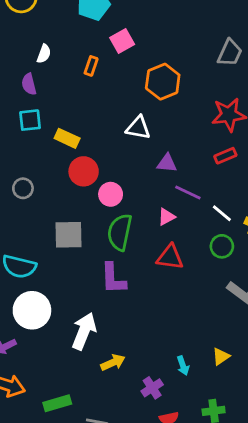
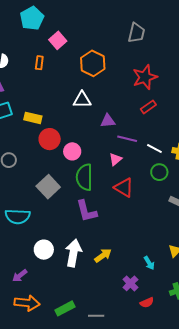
gray square: (69, 235) -> (48, 187), turned -30
red triangle: (170, 257) -> (124, 187), turned 35
white circle: (32, 310) -> (44, 250), moved, size x0.7
yellow arrow: (113, 362) -> (103, 255), moved

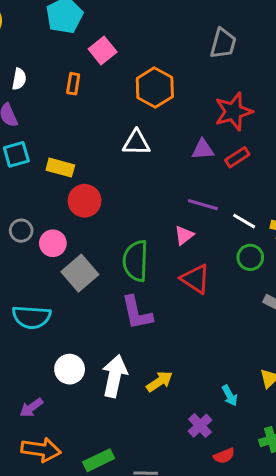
purple triangle: (108, 121) -> (203, 149), moved
pink circle: (72, 151) -> (53, 243), moved

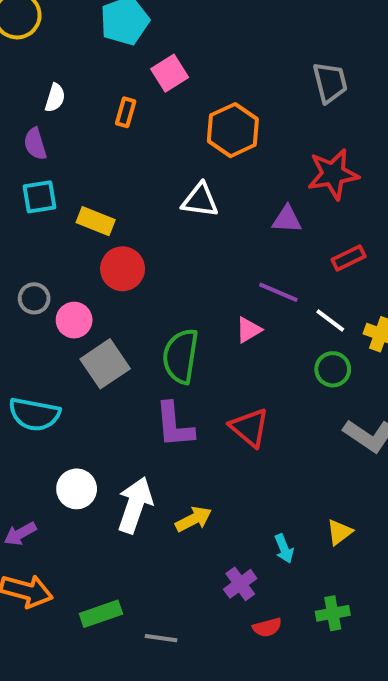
gray trapezoid: (223, 43) -> (330, 82), turned -36
red rectangle: (237, 157) -> (349, 258), moved
red triangle: (195, 279) -> (249, 428), moved

